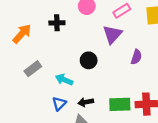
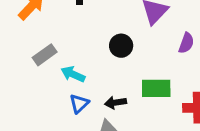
cyan arrow: (64, 80) -> (73, 74), moved
green rectangle: (120, 104) -> (156, 88), moved

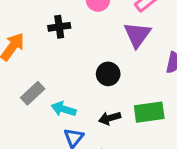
black arrow: (116, 103) -> (110, 118), moved

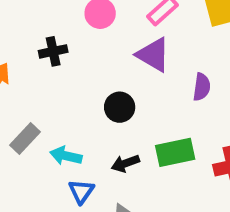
purple triangle: (137, 35) -> (153, 55), turned -32

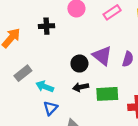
purple triangle: (153, 55) -> (102, 56), moved
black arrow: (125, 163) -> (81, 87), moved

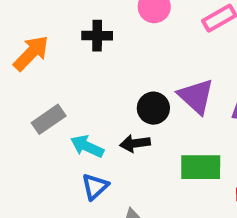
black arrow: (81, 87) -> (135, 143), moved

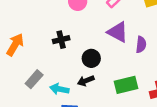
black cross: (97, 36) -> (61, 40), moved
purple triangle: (196, 96) -> (118, 32), moved

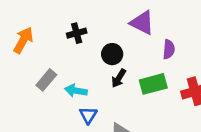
purple semicircle: (141, 45) -> (169, 49), moved
black arrow: (86, 81) -> (119, 78), moved, turned -35

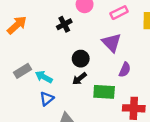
black cross: (77, 33) -> (64, 24), moved, turned -32
gray rectangle: (46, 80) -> (22, 71), moved

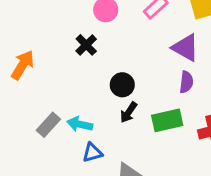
purple triangle: (112, 43) -> (185, 48), moved
blue triangle: (47, 99) -> (92, 153), turned 40

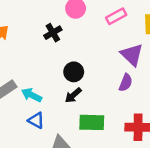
green rectangle: (167, 120) -> (92, 122), moved
blue triangle: (92, 153) -> (36, 120), turned 30

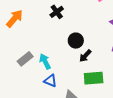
cyan arrow: (32, 95) -> (45, 62), turned 42
black arrow: (73, 95) -> (85, 56), moved

